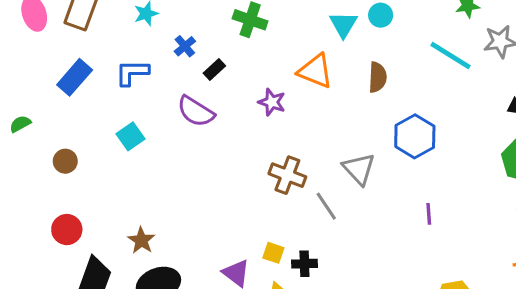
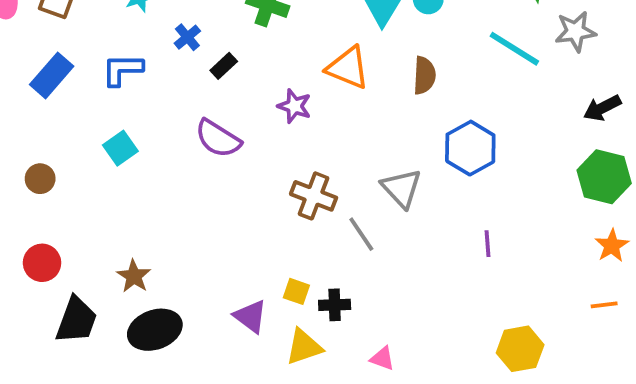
purple semicircle: (196, 111) -> (218, 139), moved

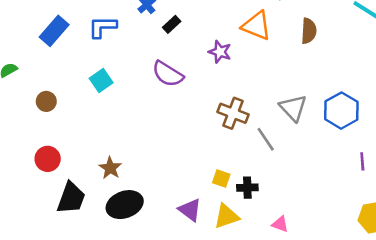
blue hexagon: (470, 148) -> (341, 111), moved
purple line: (488, 244) -> (362, 161), moved
purple triangle: (250, 316) -> (190, 210), moved

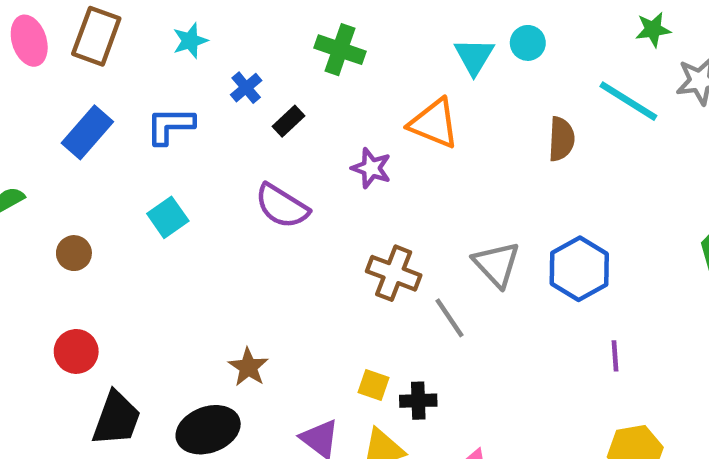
brown semicircle: (309, 31) -> (561, 139), moved
brown star: (110, 168) -> (248, 367), moved

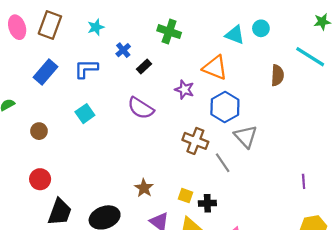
cyan triangle: (474, 56) -> (235, 35), turned -40
blue hexagon: (579, 269) -> (225, 107), moved
brown star: (248, 367) -> (144, 188), moved

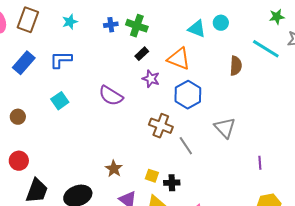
blue cross: (123, 50) -> (111, 25), moved, turned 32
black rectangle: (144, 67) -> (142, 54), moved
gray triangle: (246, 137) -> (225, 128), moved

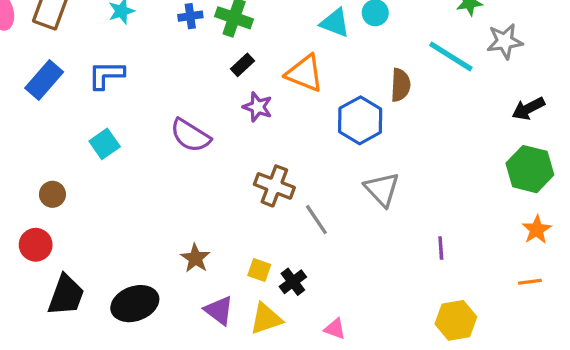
blue hexagon: (188, 95) -> (360, 120), moved
brown circle: (18, 117) -> (52, 194), moved
black cross: (172, 183) -> (293, 282), turned -35

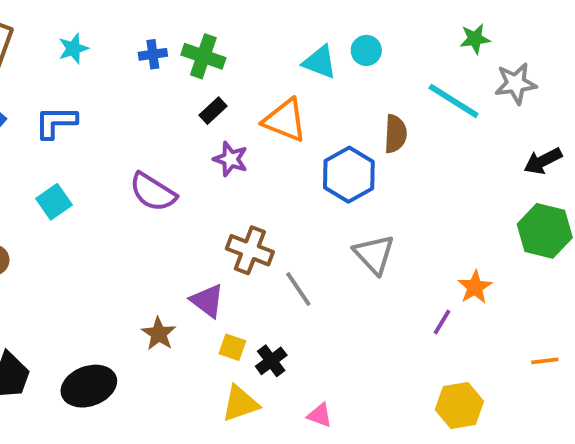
orange star: (537, 230) -> (475, 287), moved
purple line: (441, 248) -> (442, 322), turned 35
purple triangle: (219, 310) -> (207, 301), moved

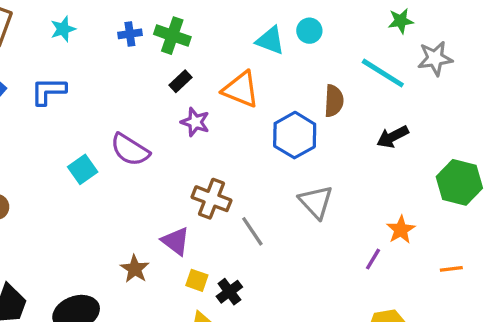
black arrow: (543, 161) -> (393, 137), moved
cyan square: (54, 202) -> (83, 169), moved
orange line: (545, 361) -> (451, 269), moved

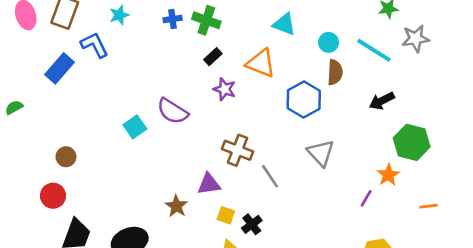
cyan circle: (309, 31) -> (328, 42), moved
blue L-shape: (48, 91) -> (95, 45), moved, turned 64
green hexagon: (459, 182) -> (412, 142), moved
purple triangle: (176, 241) -> (209, 184), turned -45

